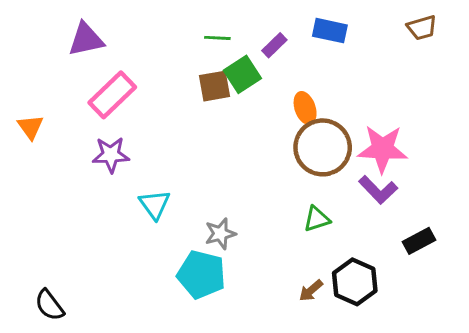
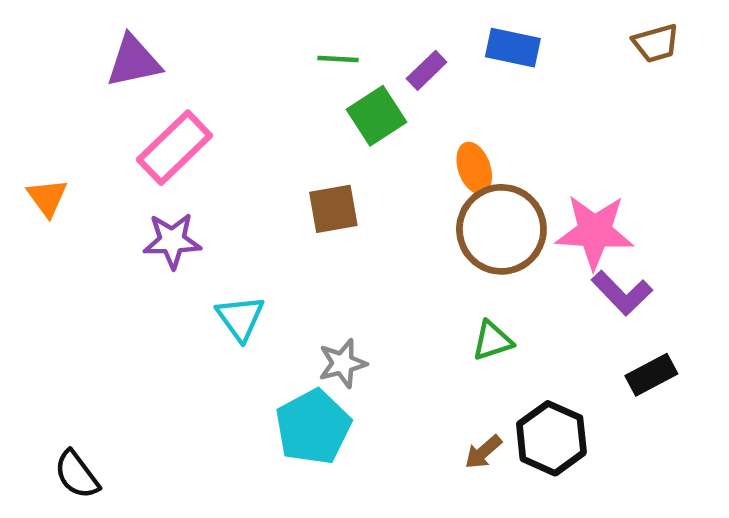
brown square: (215, 86) -> (333, 209), moved
purple L-shape: (378, 190) -> (622, 293), moved
cyan pentagon: (201, 275) -> (313, 427), turned 30

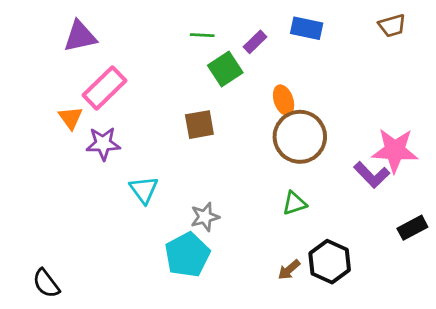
orange triangle: (47, 198) -> (71, 118), moved
pink star: (595, 232) -> (395, 150), moved
black rectangle: (651, 375) -> (412, 228), moved

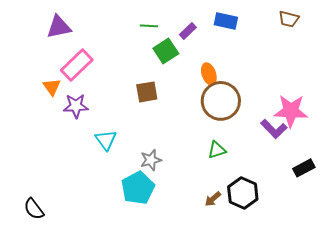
brown trapezoid: (392, 26) -> (289, 19), turned 30

